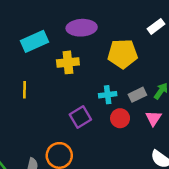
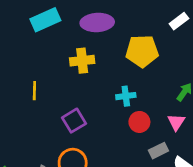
cyan rectangle: (34, 41) -> (45, 20), moved
gray rectangle: (137, 95) -> (158, 151), moved
purple square: (80, 117) -> (74, 121), moved

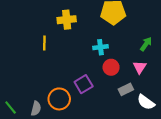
yellow line: (34, 91) -> (44, 43), moved
purple square: (74, 121) -> (84, 84), moved

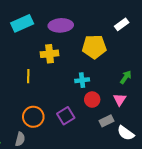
orange circle: (59, 99) -> (33, 117), moved

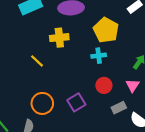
yellow pentagon: (94, 47) -> (106, 30), turned 30
yellow line: (28, 76) -> (37, 61), turned -48
cyan cross: (82, 80) -> (99, 56), moved

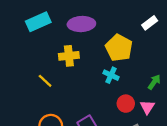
cyan cross: (99, 56) -> (111, 75), turned 32
red circle: (104, 85) -> (126, 104), moved

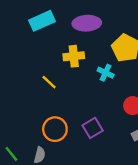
cyan cross: (111, 75) -> (106, 73), moved

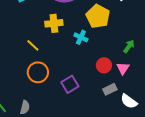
orange circle: (55, 129) -> (38, 72), moved

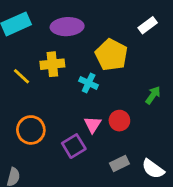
yellow line: (33, 45) -> (21, 76), moved
pink triangle: (123, 68) -> (93, 125), moved
gray rectangle: (110, 89) -> (119, 163), moved

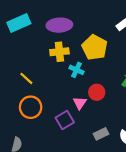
yellow cross: (52, 64) -> (59, 52), moved
yellow line: (21, 76) -> (26, 78), moved
red circle: (119, 121) -> (97, 92), moved

